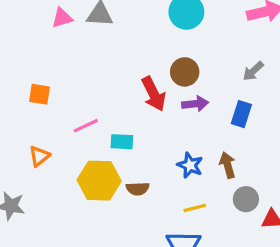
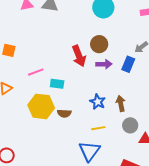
blue rectangle: (241, 114) -> (128, 64), moved

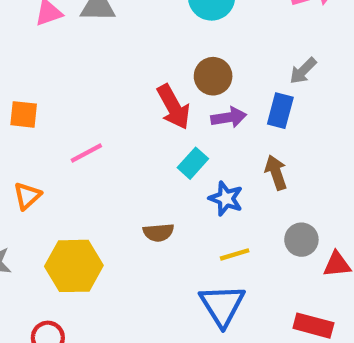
cyan rectangle: (57, 84) -> (193, 163), moved, turned -48
brown arrow: (121, 104) -> (276, 172), moved
yellow hexagon: (41, 106) -> (74, 266), moved

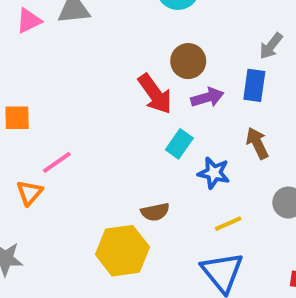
pink line: (86, 153) -> (57, 162), moved
yellow hexagon: (74, 266) -> (122, 251), moved

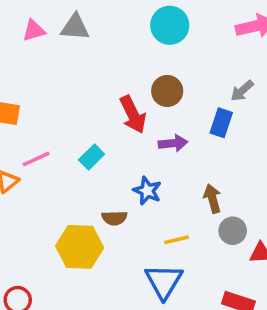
purple arrow: (207, 97) -> (173, 143), moved
brown arrow: (257, 143) -> (212, 199), moved
cyan rectangle: (179, 144) -> (92, 157), moved
blue star: (214, 173) -> (147, 191), moved

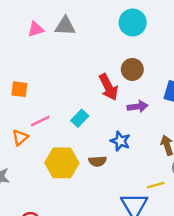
yellow line: (177, 240) -> (156, 185), moved
yellow hexagon: (80, 247) -> (62, 163), moved

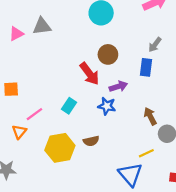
blue star: (120, 141) -> (107, 106), moved

